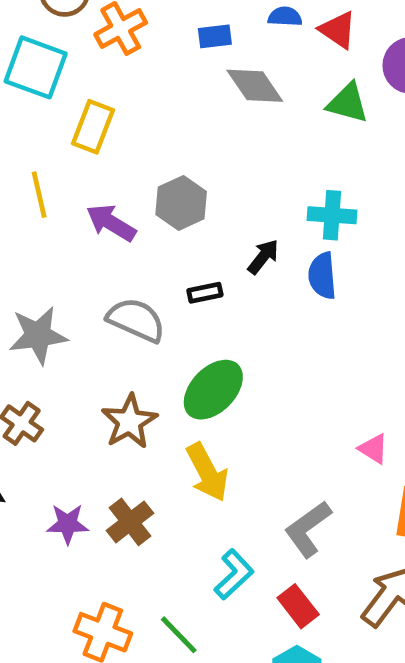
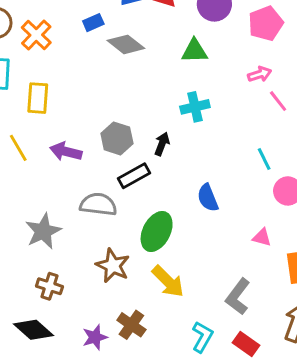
green triangle: (348, 103) -> (194, 51), moved
gray hexagon: (181, 203) -> (117, 138), moved
blue semicircle: (322, 276) -> (208, 198), moved
black rectangle: (205, 293) -> (134, 176), size x1.5

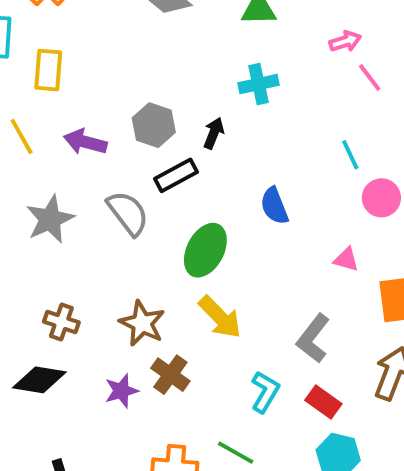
gray semicircle: (98, 204) -> (128, 213), turned 45
gray star: (43, 231) -> (50, 219), moved
brown star: (113, 266) -> (142, 323), moved
black diamond: (33, 330) -> (39, 380), turned -33

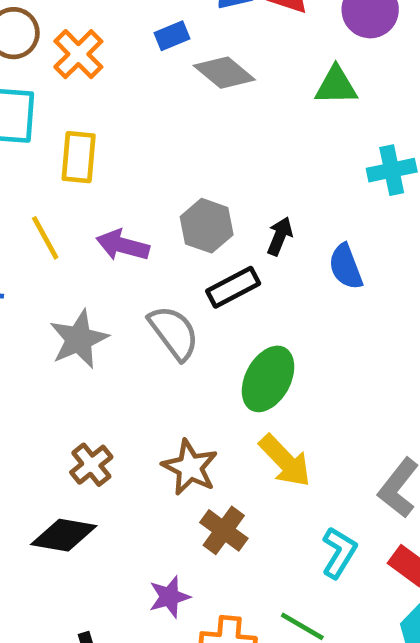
cyan cross: (259, 84) -> (392, 170), moved
blue semicircle: (274, 206) -> (346, 267), moved
brown cross: (61, 322) -> (91, 465), turned 32
purple star: (121, 391) -> (169, 597), moved

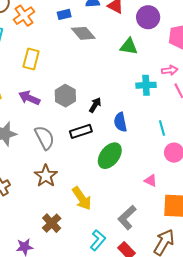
yellow rectangle: (79, 157) -> (31, 59), moved
black rectangle: (233, 287) -> (81, 131), moved
green ellipse: (268, 379) -> (110, 156), moved
brown star: (190, 467) -> (46, 176), moved

